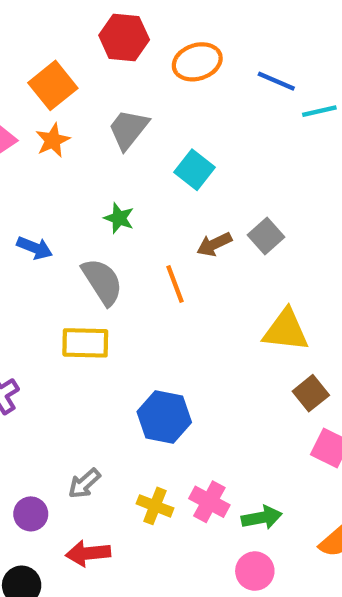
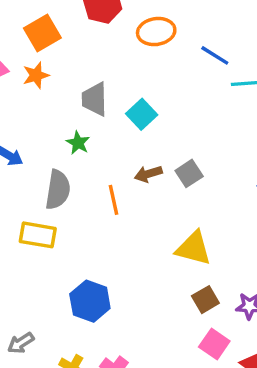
gray trapezoid: (128, 129) -> (95, 99), moved, turned -48
gray semicircle: (102, 282) -> (58, 190), turned 33

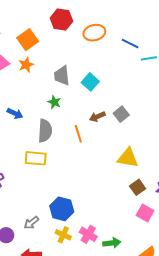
blue hexagon: (90, 301) -> (62, 209), moved

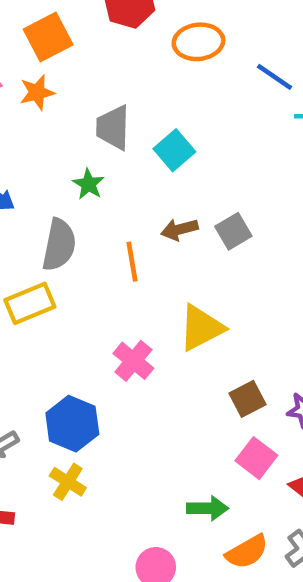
yellow rectangle: (36, 158) -> (30, 303), turned -35
yellow triangle: (128, 158) -> (201, 328), moved, turned -45
pink cross: (88, 234) -> (133, 361), moved
green arrow: (112, 243) -> (208, 508), moved

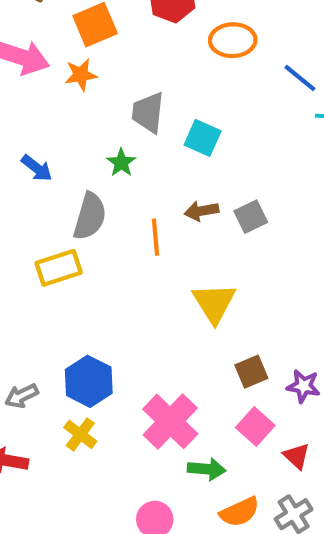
cyan square: (174, 150) -> (203, 138), turned -30
yellow triangle: (201, 328) -> (214, 303), turned -39
pink cross: (133, 361) -> (170, 421), moved, size x1.5

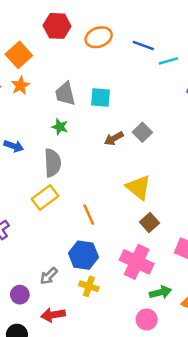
orange line: (155, 237) -> (89, 215), moved
brown square: (251, 372) -> (149, 223), moved
green arrow: (207, 469) -> (160, 292), moved

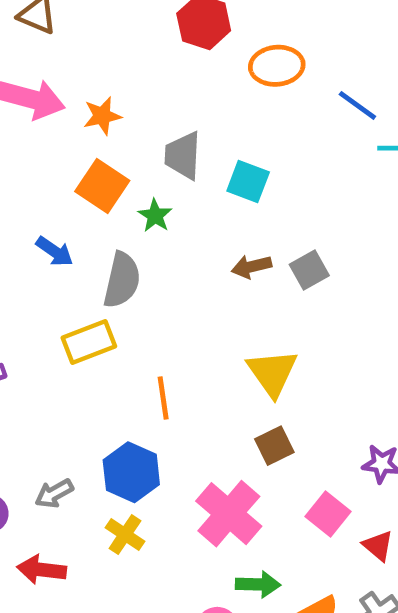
orange square: (19, 55) -> (102, 186), moved, turned -30
blue arrow: (14, 146) -> (55, 251), moved

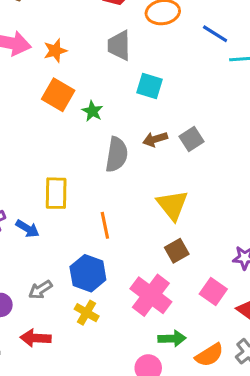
gray trapezoid: (183, 155) -> (119, 45), moved
blue arrow: (55, 251) -> (27, 229), moved
gray semicircle: (122, 280) -> (117, 154), moved
yellow rectangle: (89, 342) -> (56, 193), turned -64

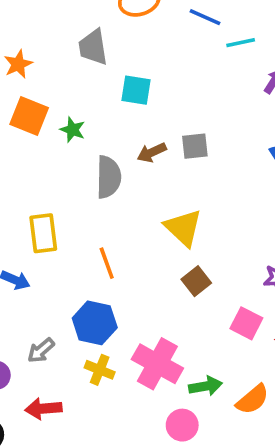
gray square: (191, 139) -> (195, 146), turned 35
pink cross: (151, 295) -> (157, 364), moved

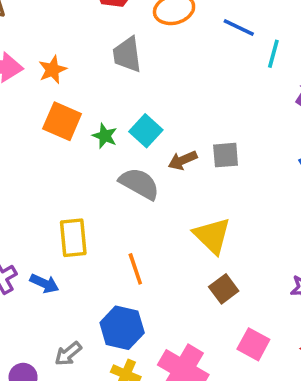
cyan line: (241, 43) -> (273, 54), turned -64
cyan square: (136, 90) -> (146, 131), moved, turned 32
gray semicircle: (109, 177) -> (139, 184), turned -63
pink square: (246, 323) -> (253, 344), moved

